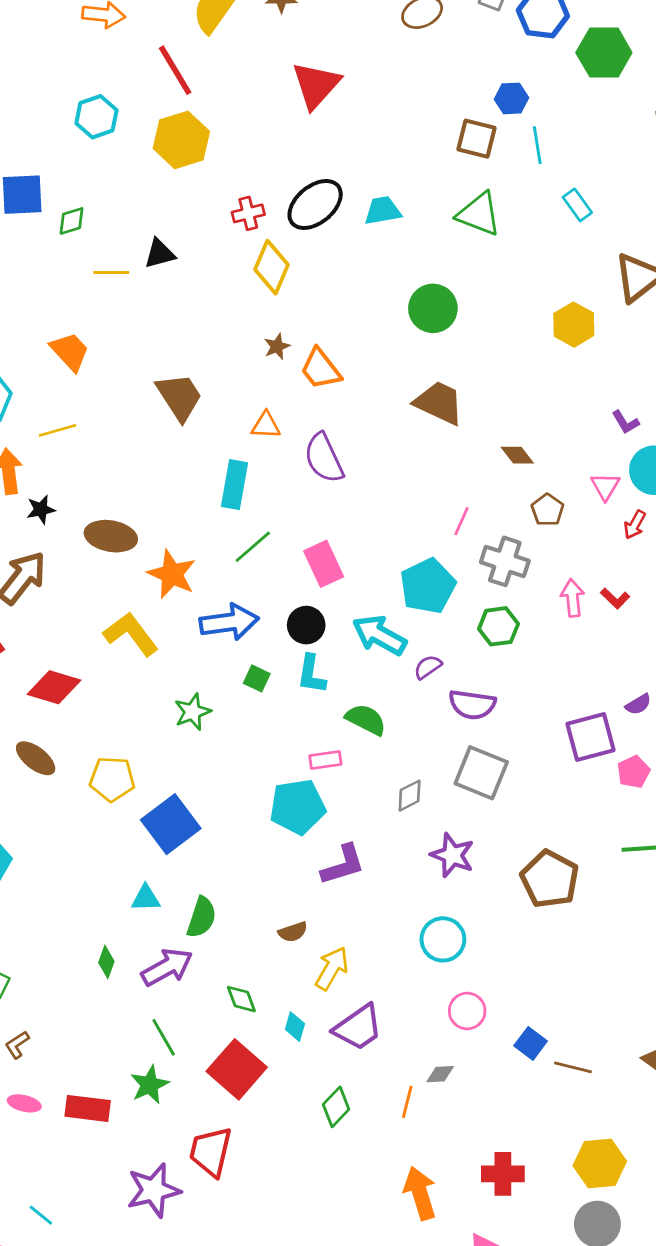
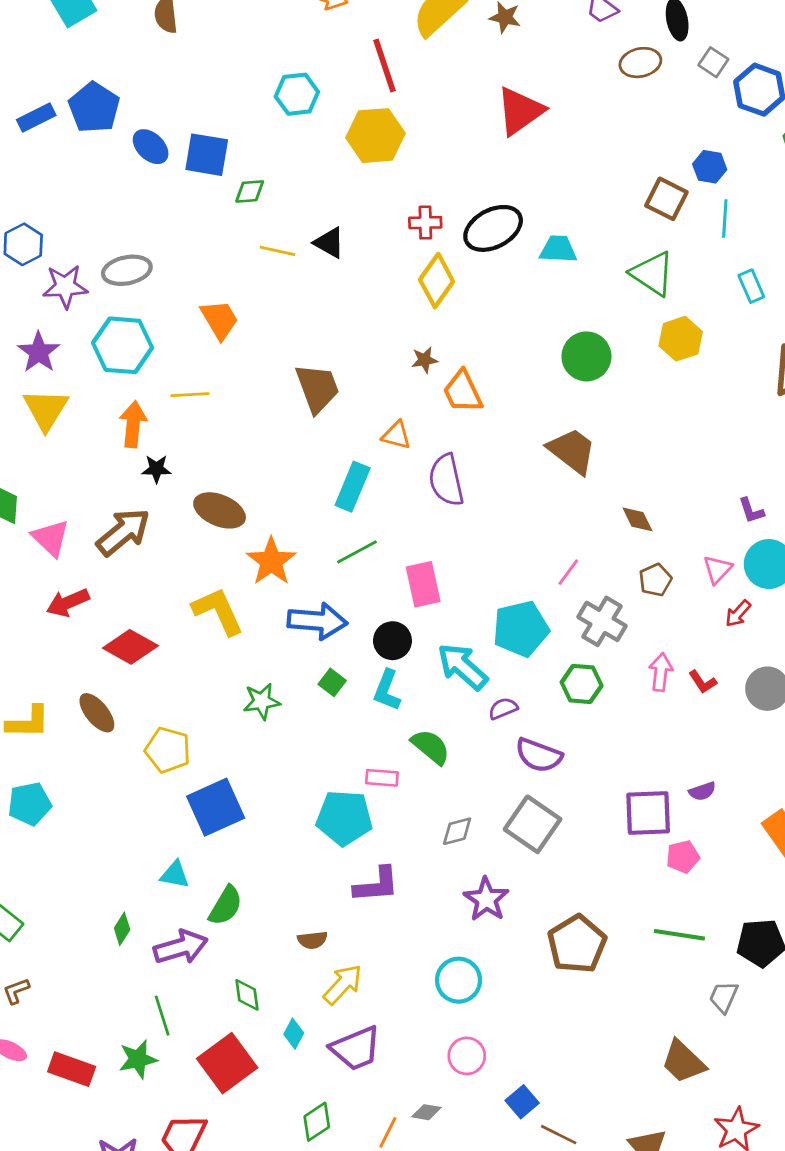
black triangle: (160, 254) -> (329, 243), turned 32
yellow hexagon: (574, 325) -> (681, 339), moved

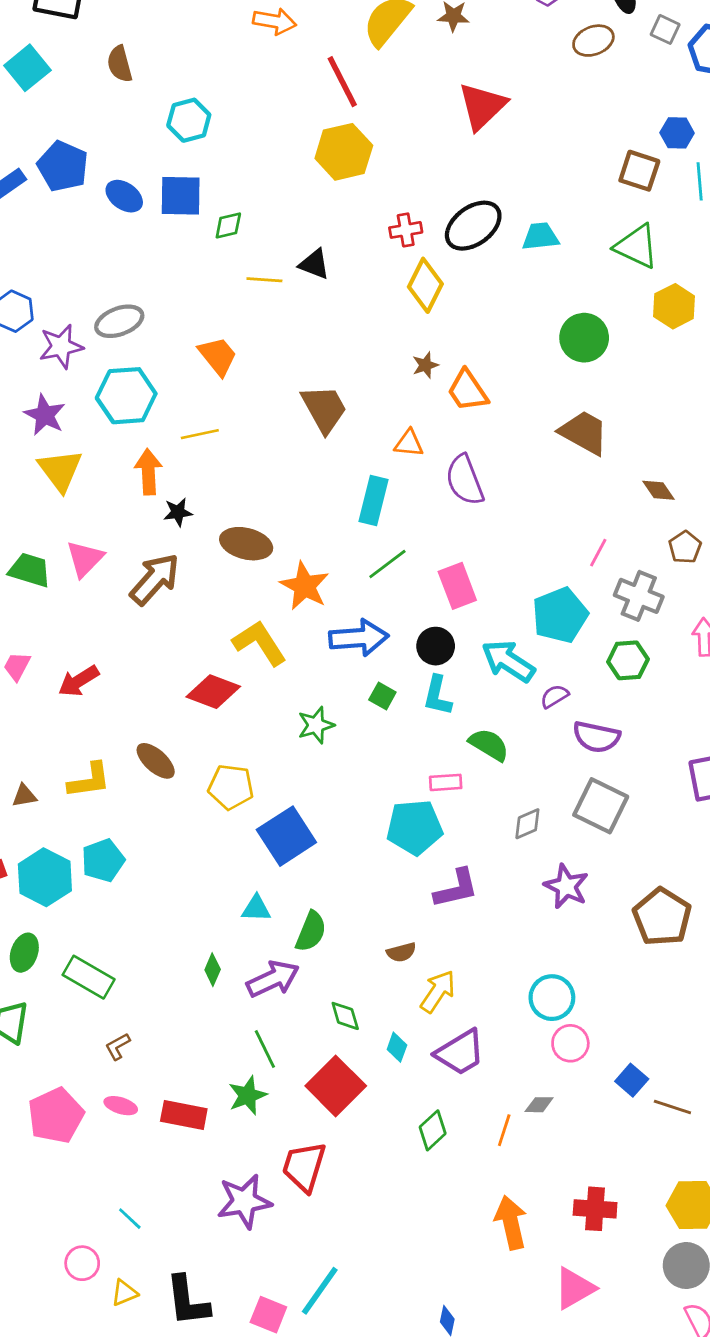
cyan hexagon: (297, 94) -> (189, 120), moved
pink triangle: (51, 538) -> (85, 559), moved, turned 39
red arrow: (68, 603) -> (79, 681), moved
red diamond: (130, 647) -> (213, 692), moved
cyan circle: (459, 980) -> (552, 998), moved

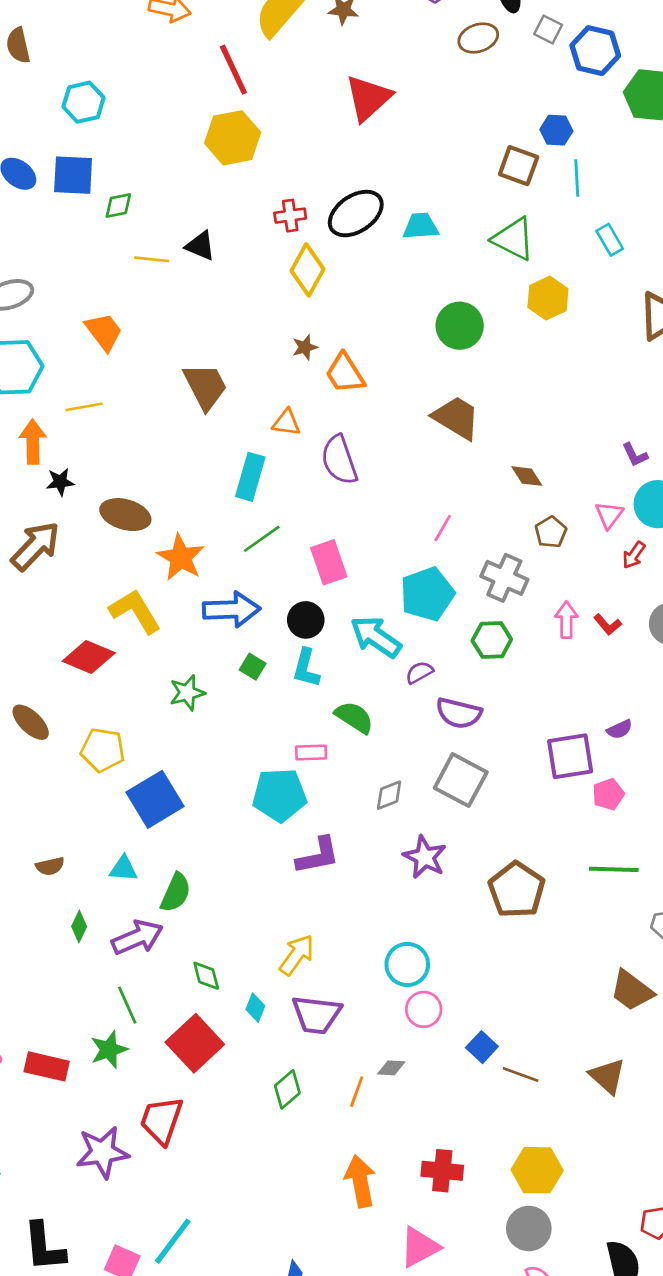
pink line: (598, 553) -> (443, 528), moved
brown semicircle: (401, 952) -> (50, 866), moved
purple trapezoid: (460, 1052) -> (316, 1015), turned 36

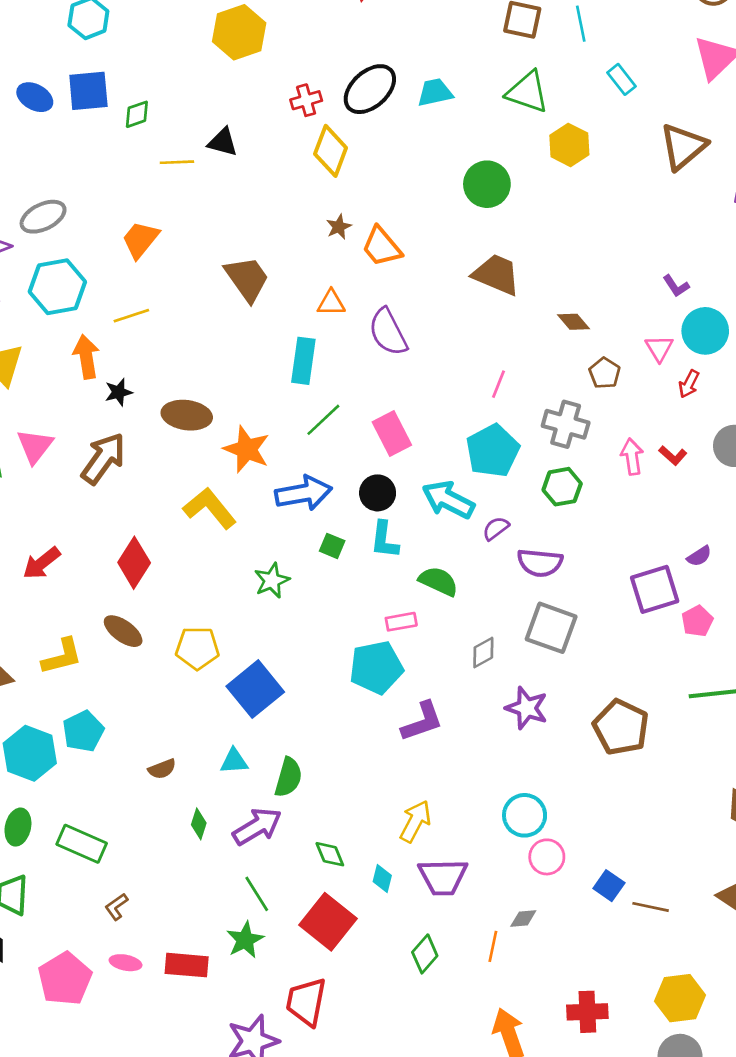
orange trapezoid: (104, 332) -> (140, 240), turned -96
red diamond: (89, 657) -> (134, 563), moved, turned -72

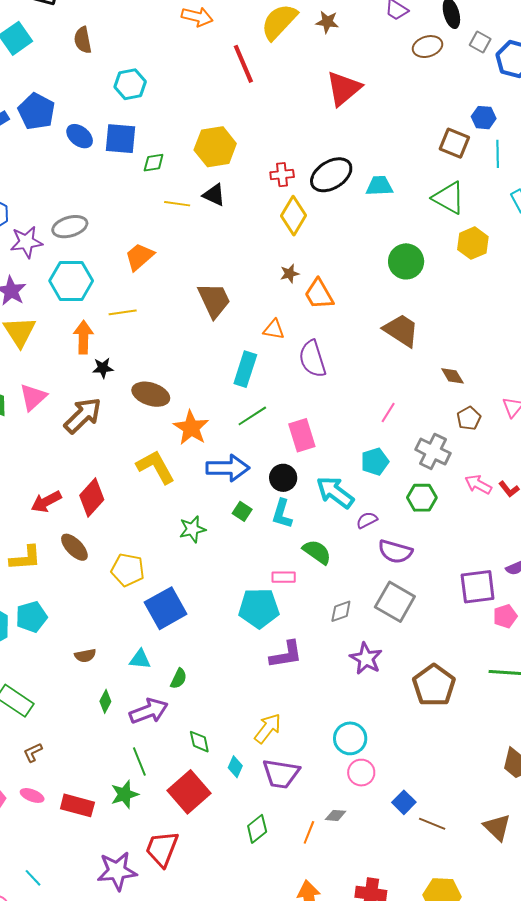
yellow hexagon: (239, 32) -> (215, 147), moved
cyan pentagon: (493, 451) -> (375, 462), size x0.7
pink arrow: (632, 457) -> (478, 484), turned -64
red arrow: (42, 563) -> (46, 502), moved
green semicircle: (288, 777) -> (179, 679), size x0.7

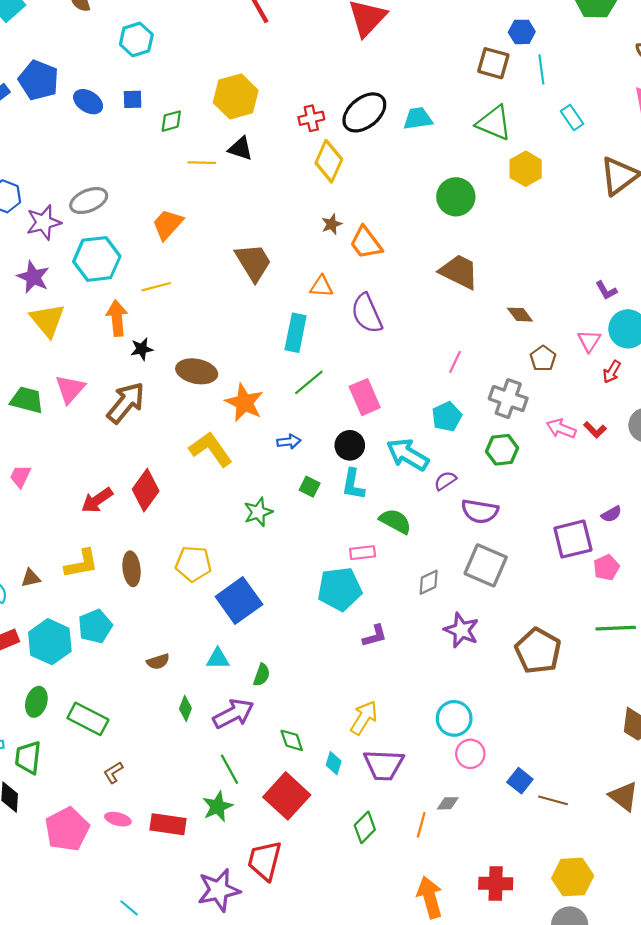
blue square: (121, 139) -> (133, 99), size x0.6
blue arrow: (228, 468) -> (289, 442), size x0.5
brown ellipse: (74, 547) -> (132, 569), moved, turned 44
purple L-shape: (286, 655) -> (375, 636), size x0.7

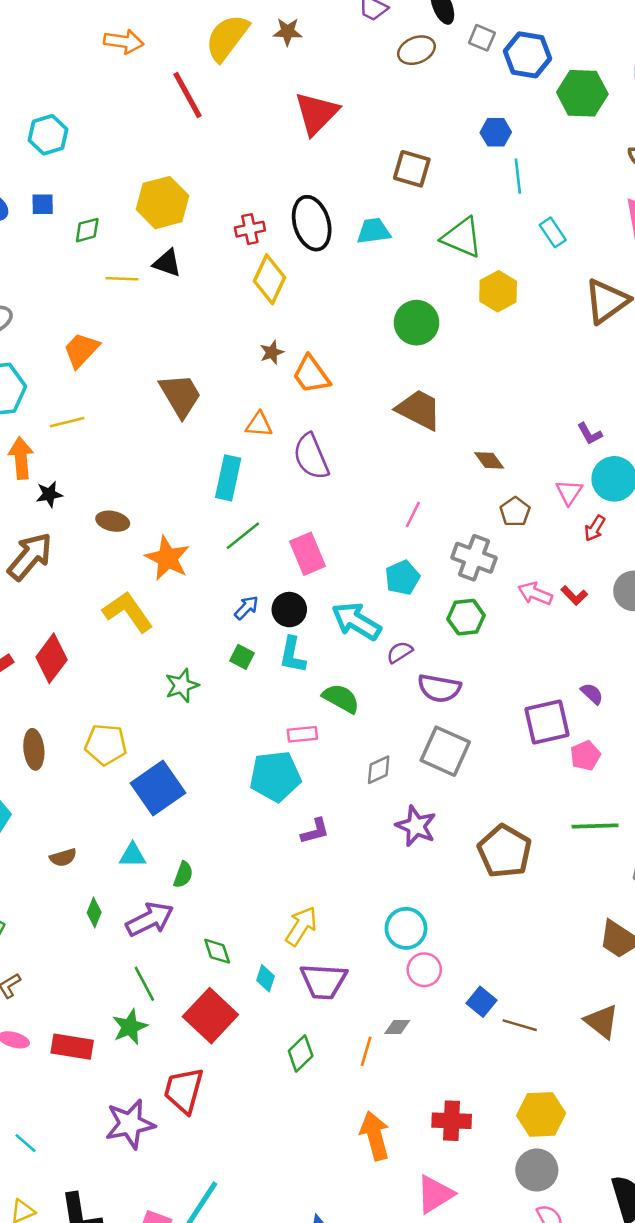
brown square: (493, 63) -> (412, 169), moved
black ellipse: (364, 112) -> (312, 223), turned -69
brown ellipse: (197, 371) -> (113, 521), size x0.7
blue arrow: (289, 442) -> (246, 608), moved, turned -40
purple semicircle: (611, 514) -> (592, 694), turned -108

